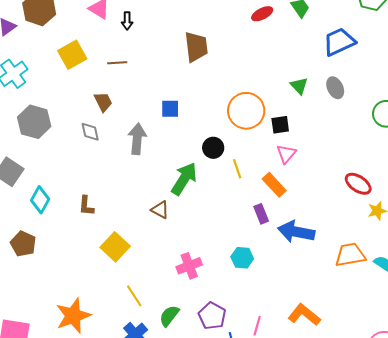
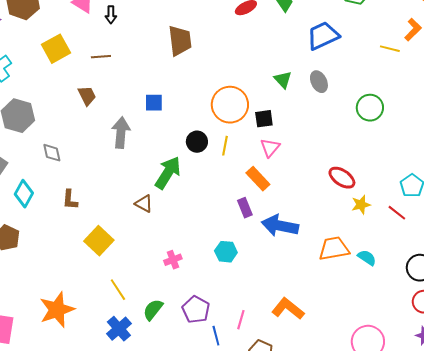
gray diamond: (90, 132) -> (52, 153), moved
yellow line: (237, 169) -> (225, 146), moved, turned 30
pink cross: (189, 266) -> (173, 260), size x0.7

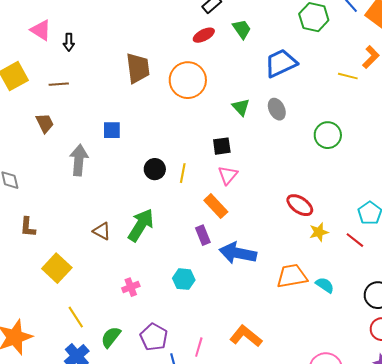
orange circle: (230, 105) -> (188, 80), moved
green arrow: (168, 173) -> (141, 225), moved

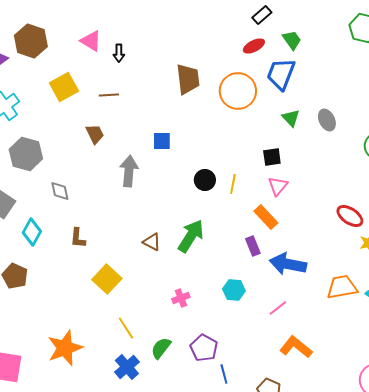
blue trapezoid: (281, 63) -> (281, 74), moved, turned -44
pink line: (199, 347) -> (278, 308), moved, turned 36

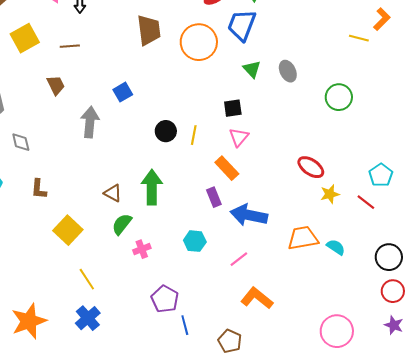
blue square: (162, 141) -> (123, 92), turned -30
green arrow: (191, 236) -> (152, 187), turned -32
orange star: (65, 348) -> (29, 321), moved
green semicircle: (161, 348) -> (122, 224), moved

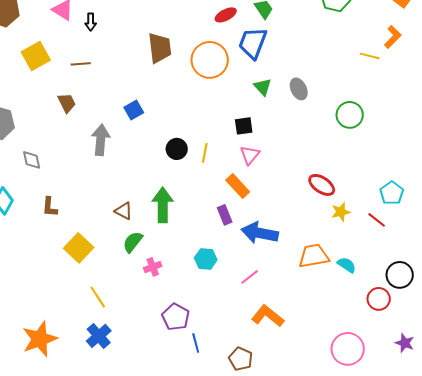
red circle: (393, 291) -> (379, 299), moved

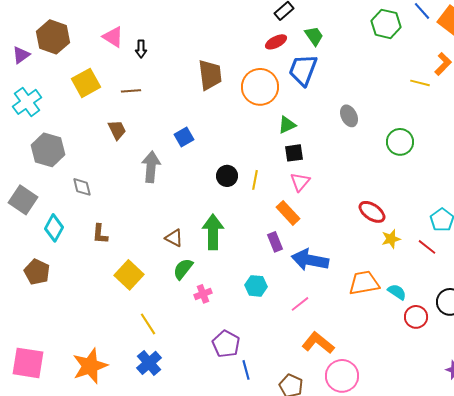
green triangle: (263, 87) -> (287, 125), moved, turned 48
red circle: (379, 299) -> (416, 317), moved
pink circle: (348, 349) -> (342, 376), moved

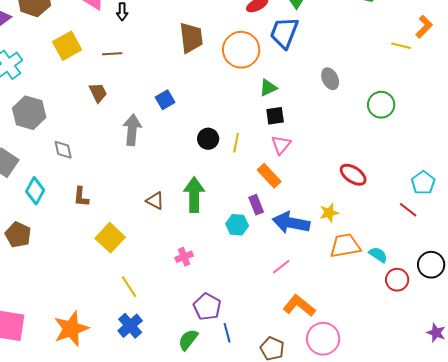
yellow star: (391, 239) -> (329, 213), moved
green semicircle: (183, 269) -> (188, 340), moved
cyan hexagon: (256, 286) -> (237, 225), moved

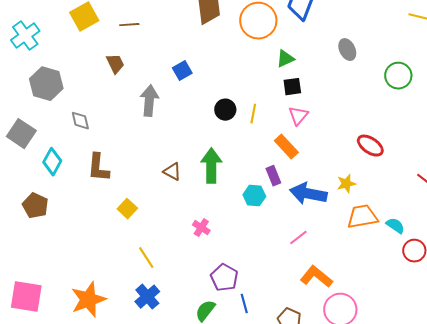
brown L-shape: (81, 197) -> (98, 168), size x1.4
yellow square: (110, 238) -> (127, 209), size x0.7
pink cross: (184, 257) -> (201, 228), turned -36

